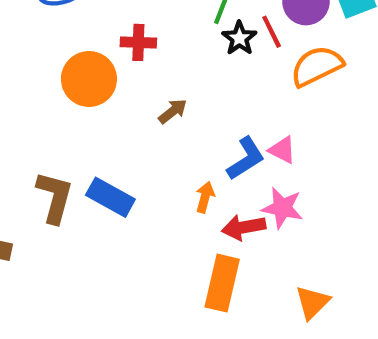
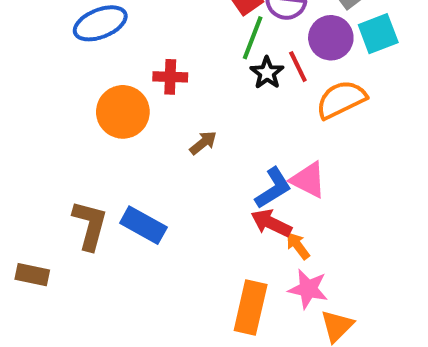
pink triangle: (282, 150) -> (308, 180), size x1.4
orange arrow: (205, 197) -> (298, 246), moved, turned -52
pink star: (282, 208) -> (308, 289), moved
red arrow: (244, 227) -> (271, 223), moved, turned 36

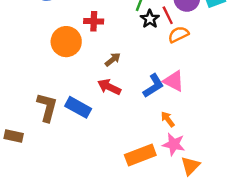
orange semicircle: (341, 100) -> (178, 34), moved, size x0.7
red arrow: (271, 223) -> (109, 87), moved
orange rectangle: (251, 308) -> (140, 155), turned 56

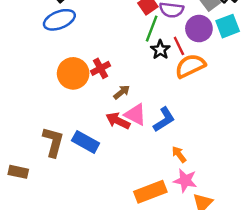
red cross: (94, 21) -> (100, 68), moved, turned -30
orange semicircle: (178, 34) -> (190, 66), size x1.4
pink triangle: (174, 81) -> (135, 115), moved

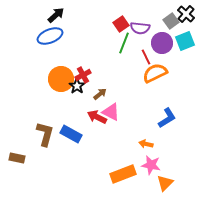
black star: (160, 50) -> (77, 86), moved
blue L-shape: (164, 119) -> (167, 118), moved
orange arrow: (179, 154) -> (146, 144), turned -40

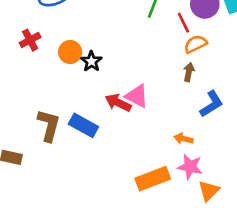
orange semicircle: (155, 73) -> (195, 44), size x0.7
red cross: (83, 75) -> (30, 40), moved
orange circle: (61, 79) -> (70, 52), size x0.7
brown arrow: (100, 94) -> (189, 72), moved, turned -40

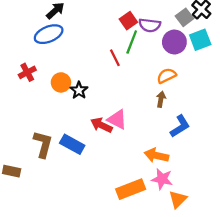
red line: (183, 23) -> (115, 58), moved
orange arrow: (183, 139) -> (156, 155), size x1.5

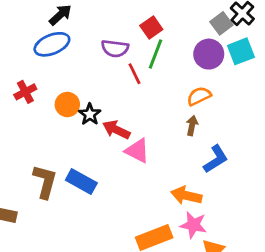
purple semicircle: (150, 25) -> (115, 48), moved
red arrow: (101, 125) -> (116, 130), moved

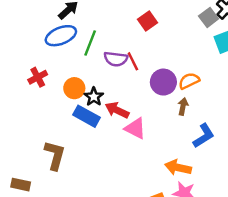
purple semicircle: (115, 48) -> (116, 59), moved
green line: (156, 54) -> (90, 43), moved
purple circle: (209, 54) -> (163, 82), moved
blue rectangle: (81, 181) -> (87, 116), moved

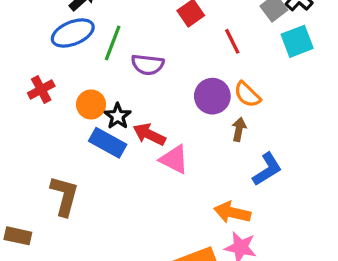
red line: (133, 61) -> (232, 41), moved
orange semicircle: (189, 81) -> (247, 94), turned -110

